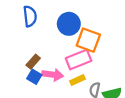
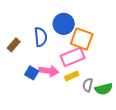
blue semicircle: (30, 16) -> (41, 37), moved
brown rectangle: (33, 62) -> (14, 45), moved

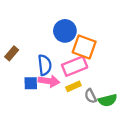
blue semicircle: (41, 37) -> (45, 65), moved
blue square: (32, 73) -> (31, 83), turned -32
gray semicircle: (88, 85) -> (91, 96), turned -40

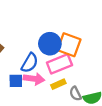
blue circle: (65, 31) -> (50, 44), moved
blue semicircle: (45, 65) -> (30, 63), turned 36

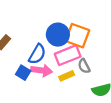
blue square: (16, 81) -> (23, 73), turned 32
gray semicircle: (75, 94) -> (84, 66), moved

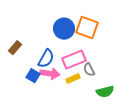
blue circle: (58, 35) -> (64, 29), moved
orange square: (77, 36) -> (87, 28), moved

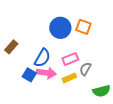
orange square: (87, 28) -> (83, 27), size x0.7
pink rectangle: (74, 60) -> (70, 59), size x0.7
gray semicircle: (89, 70) -> (85, 69), turned 56

